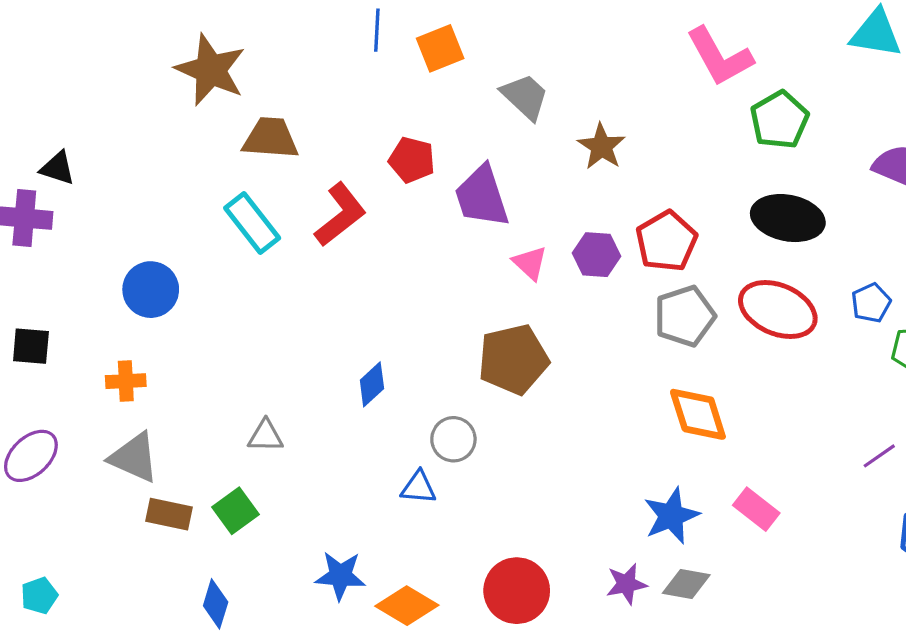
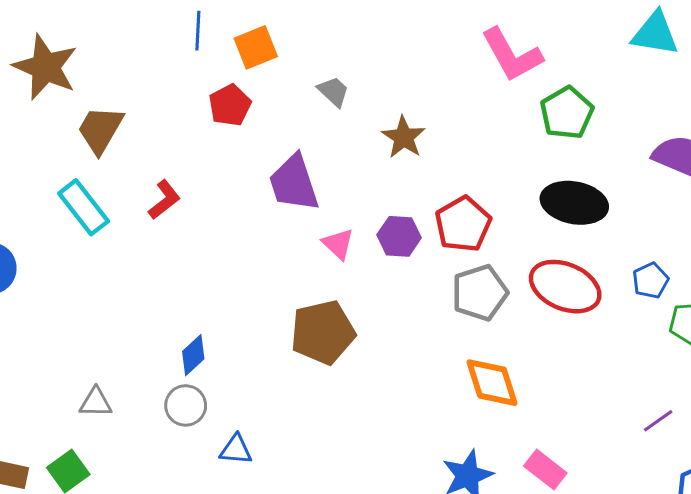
gray trapezoid: (525, 97) -> (333, 92), size x0.7
brown trapezoid: (270, 138) -> (100, 130), turned -64
red pentagon: (412, 160) -> (230, 105), moved, turned 30
red L-shape: (340, 215) -> (164, 200), size x0.7
gray circle: (453, 439) -> (186, 405), moved

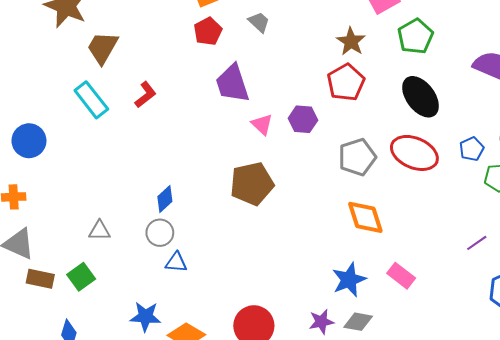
red pentagon: (230, 105) -> (208, 31), moved
brown star: (404, 137) -> (351, 42), moved
black ellipse: (574, 203) -> (421, 97), turned 42
red pentagon: (463, 224) -> (346, 82), moved
blue triangle: (236, 450) -> (176, 262), moved

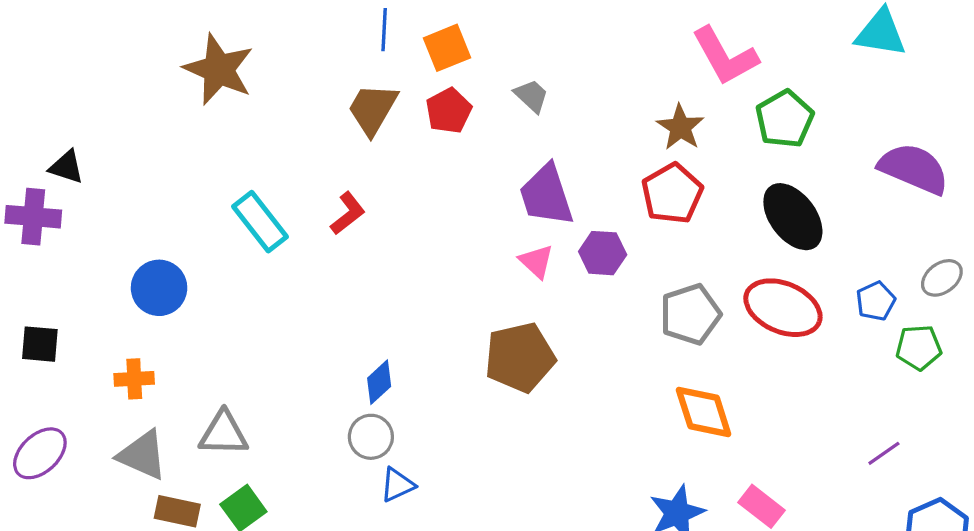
brown trapezoid: (103, 48) -> (373, 109), moved
purple trapezoid: (232, 83) -> (546, 195), moved
gray triangle: (100, 231) -> (224, 433), moved, size x1.4
blue triangle: (176, 262) -> (397, 485), turned -30

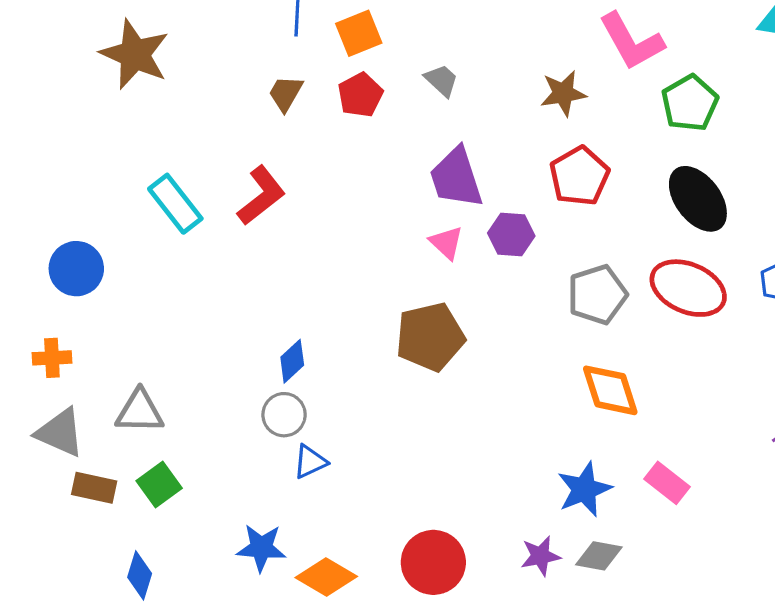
brown trapezoid: (373, 109) -> (286, 93), size x0.7
brown star: (680, 127) -> (563, 93), moved, turned 30
red L-shape: (348, 213) -> (261, 196), size x1.4

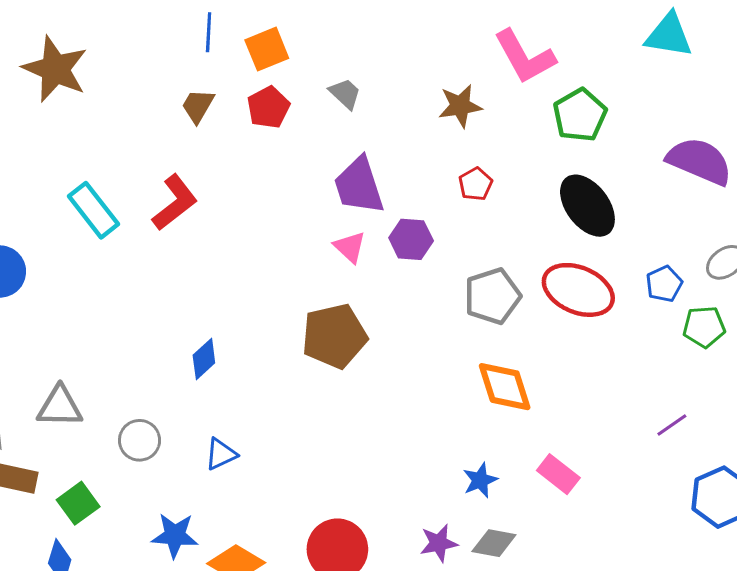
red pentagon: (579, 176) -> (475, 184), size x0.6
gray circle: (284, 415) -> (140, 440), moved
green square: (159, 484) -> (78, 503), moved
blue star: (584, 489) -> (480, 480), size x0.7

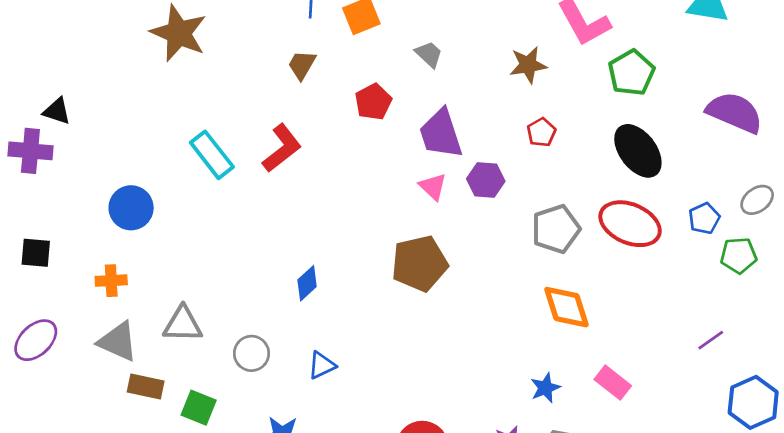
red pentagon: (268, 107) -> (373, 102), moved
green square: (78, 503) -> (199, 408), turned -32

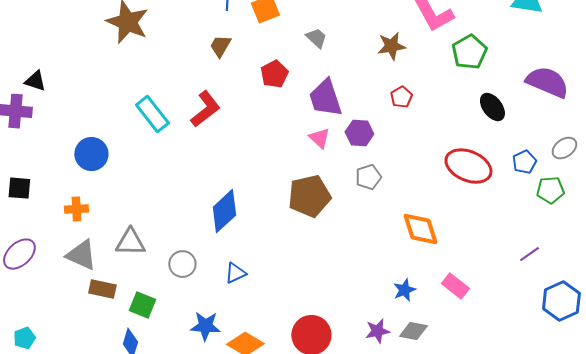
black ellipse: (638, 151) -> (492, 107), moved, size x0.7
gray pentagon: (556, 229) -> (368, 177), moved, size x0.7
blue diamond: (307, 283) -> (224, 211), size x1.6

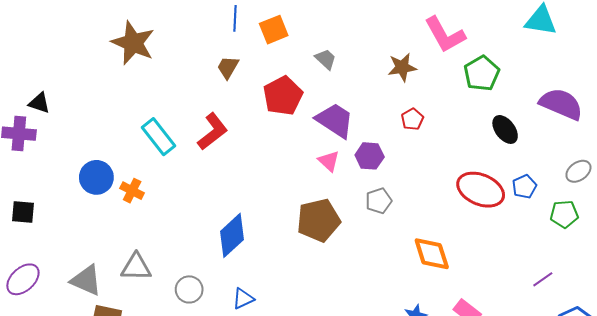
red pentagon: (274, 74) -> (283, 96), size x1.4
purple trapezoid: (325, 98) -> (335, 120), turned 141
blue pentagon: (524, 162) -> (524, 187), moved
orange cross: (76, 209) -> (132, 191), moved, turned 30

